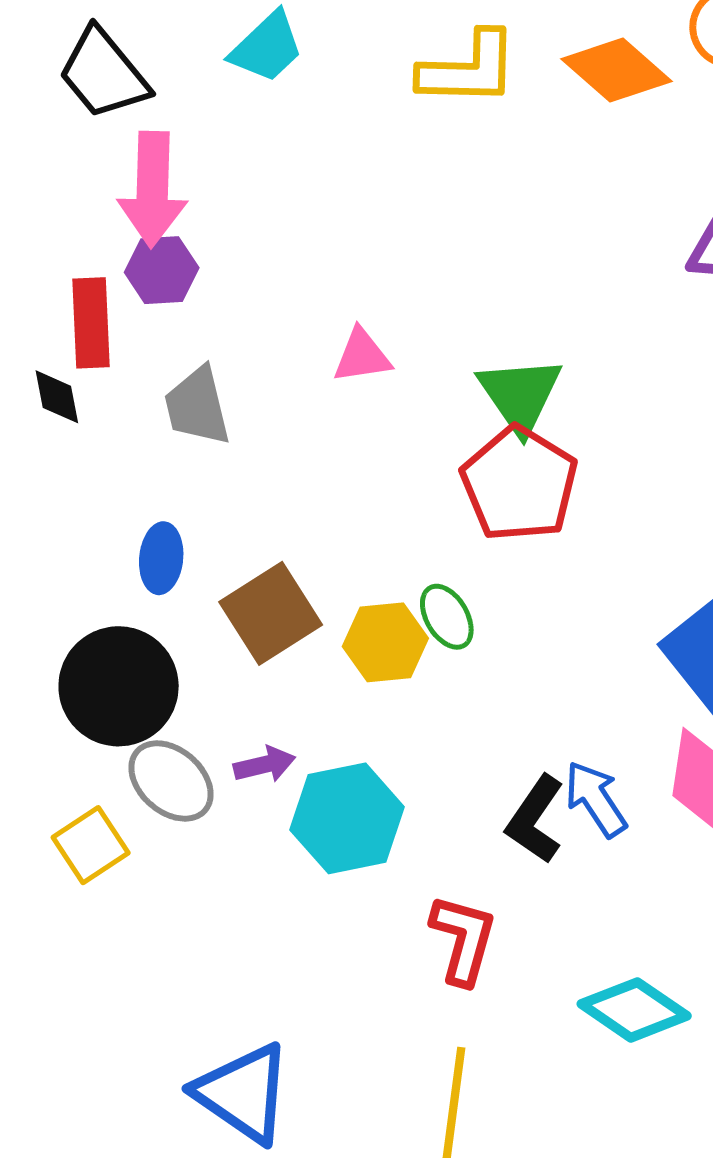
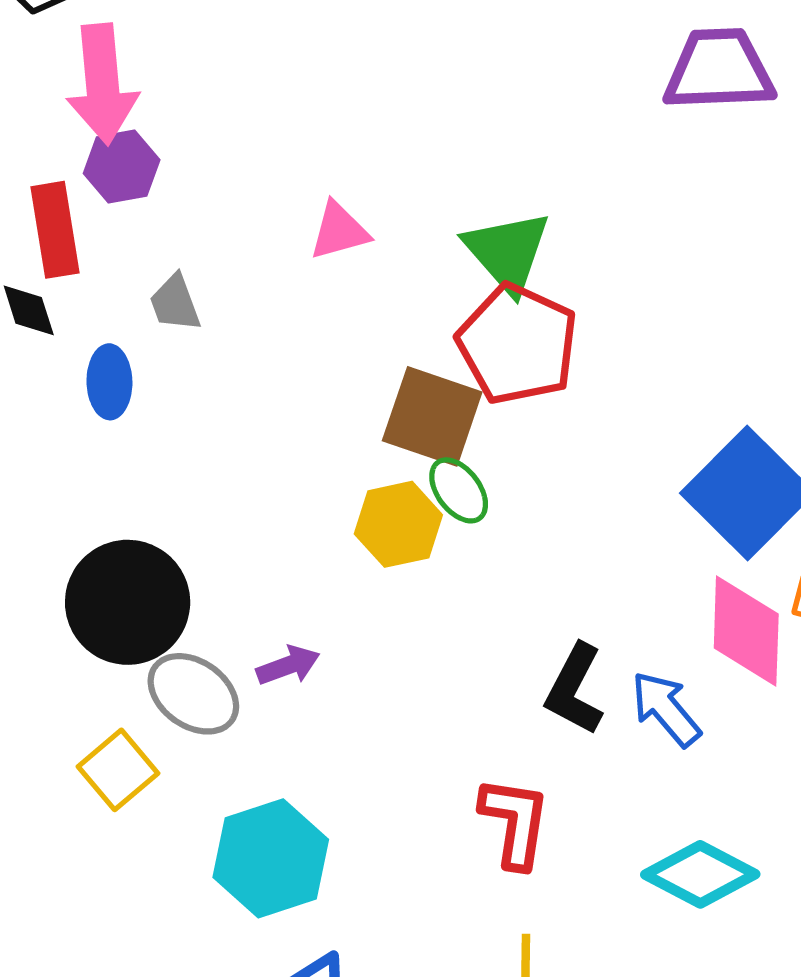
gray trapezoid: (197, 406) -> (175, 303), size x0.7
blue ellipse: (161, 558) -> (109, 382), moved
brown square: (271, 613) -> (432, 416), moved, turned -32
blue arrow: (596, 799) -> (666, 709), moved
cyan hexagon: (347, 818) -> (271, 858), moved

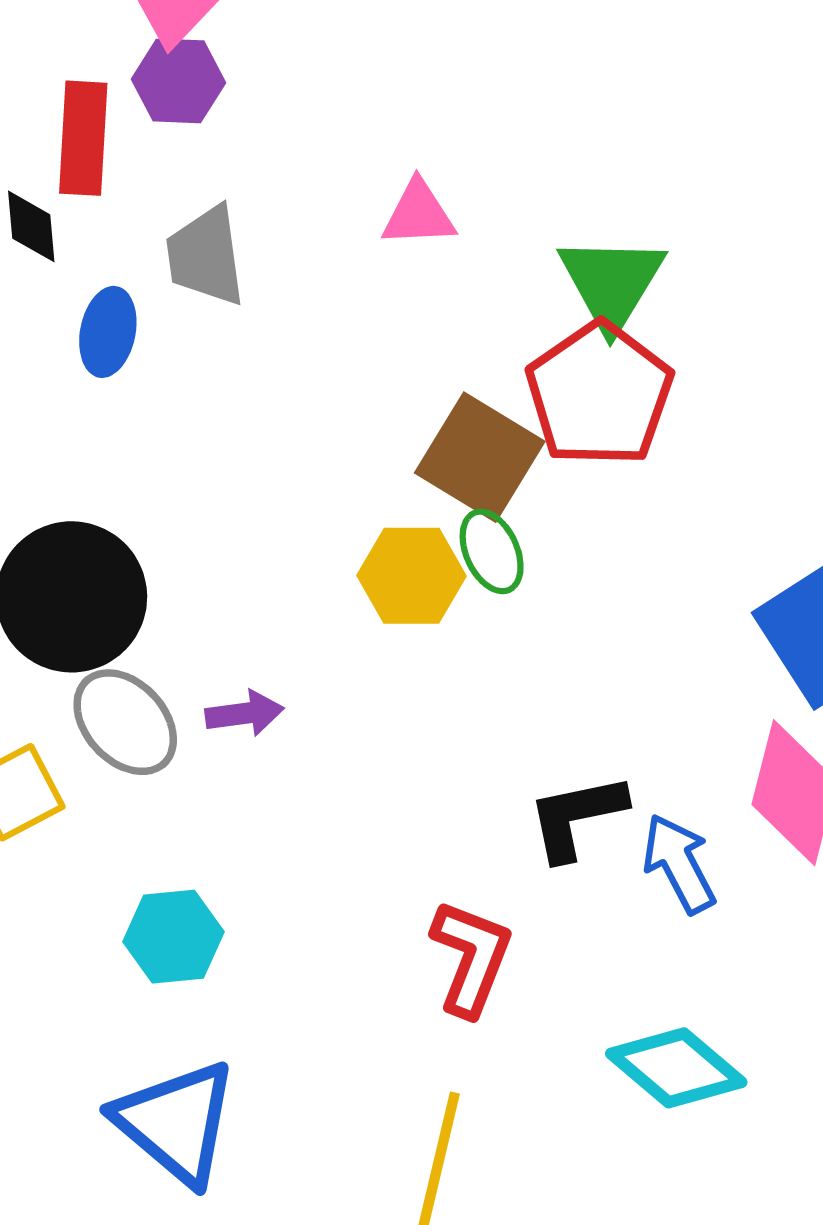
gray trapezoid: (175, 303) -> (206, 256), size x1.4
black L-shape: (575, 689) -> (576, 817), turned 38
cyan hexagon: (271, 858) -> (173, 937), size x0.7

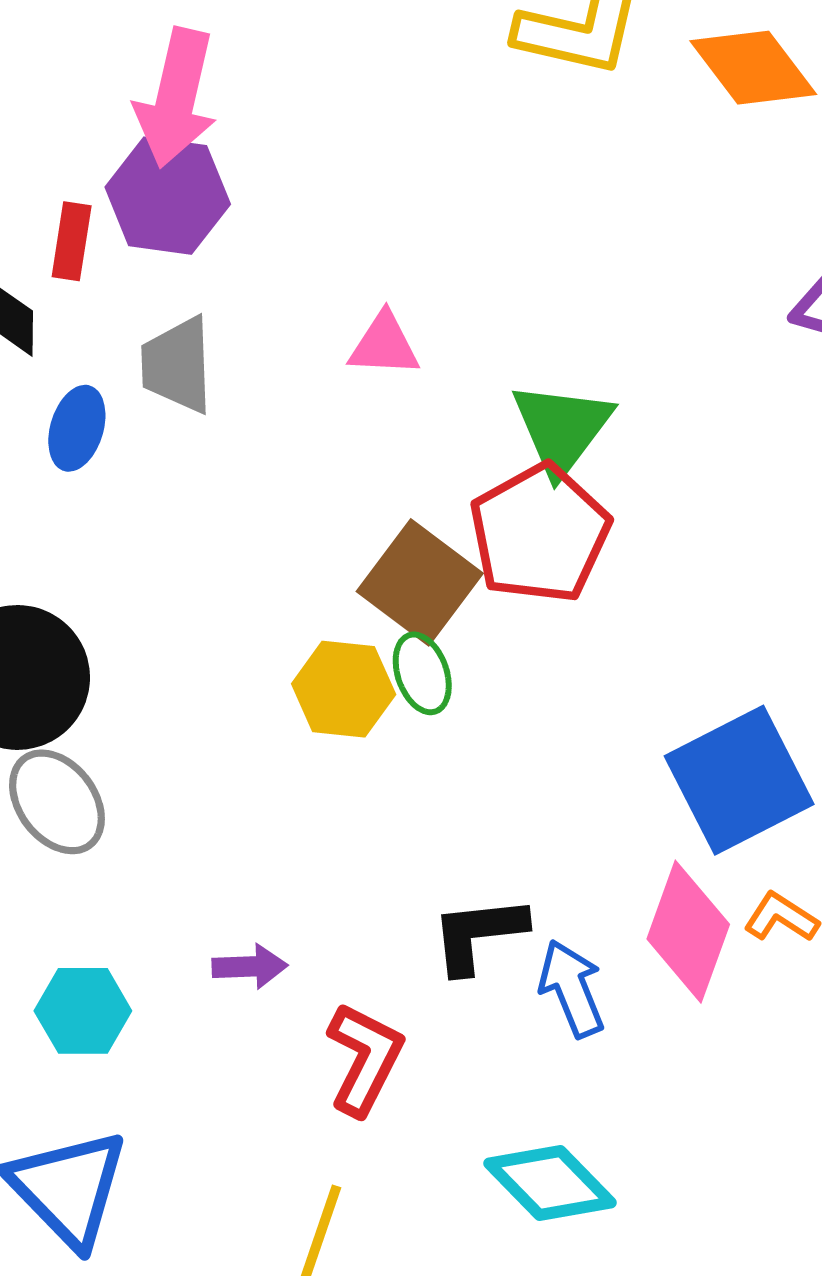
purple hexagon: (178, 81) -> (168, 196), size x1.4
red rectangle: (83, 138) -> (72, 241), size x0.7
purple arrow: (245, 713) -> (250, 967), moved

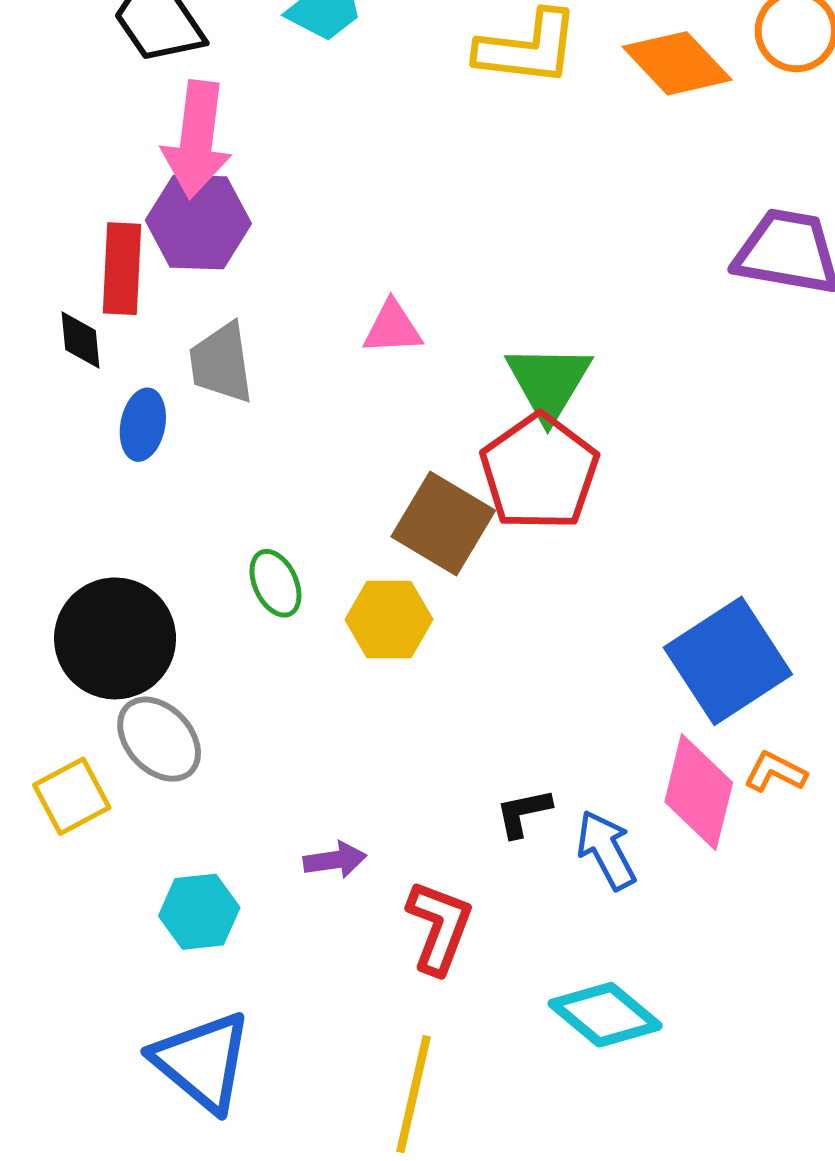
red rectangle: (72, 241) -> (122, 269), size x1.4
green ellipse: (422, 673) -> (275, 583), moved
black L-shape: (478, 934) -> (523, 813), size x0.7

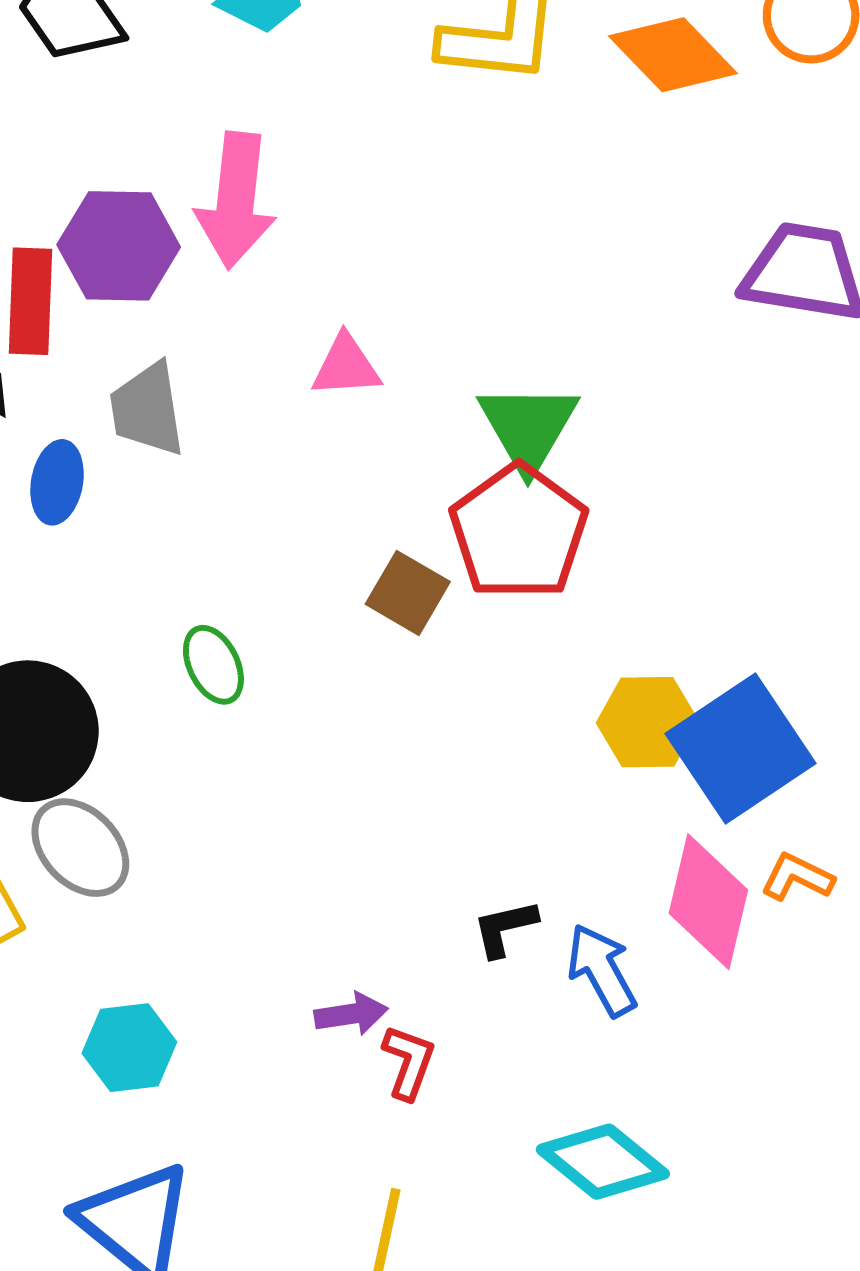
pink arrow: (197, 139) -> (236, 200), moved
brown square: (443, 523) -> (408, 593), size x0.7
yellow hexagon: (389, 619) -> (647, 722), moved
purple arrow: (335, 860) -> (351, 1014), moved
red L-shape: (439, 927) -> (409, 1062), size x0.7

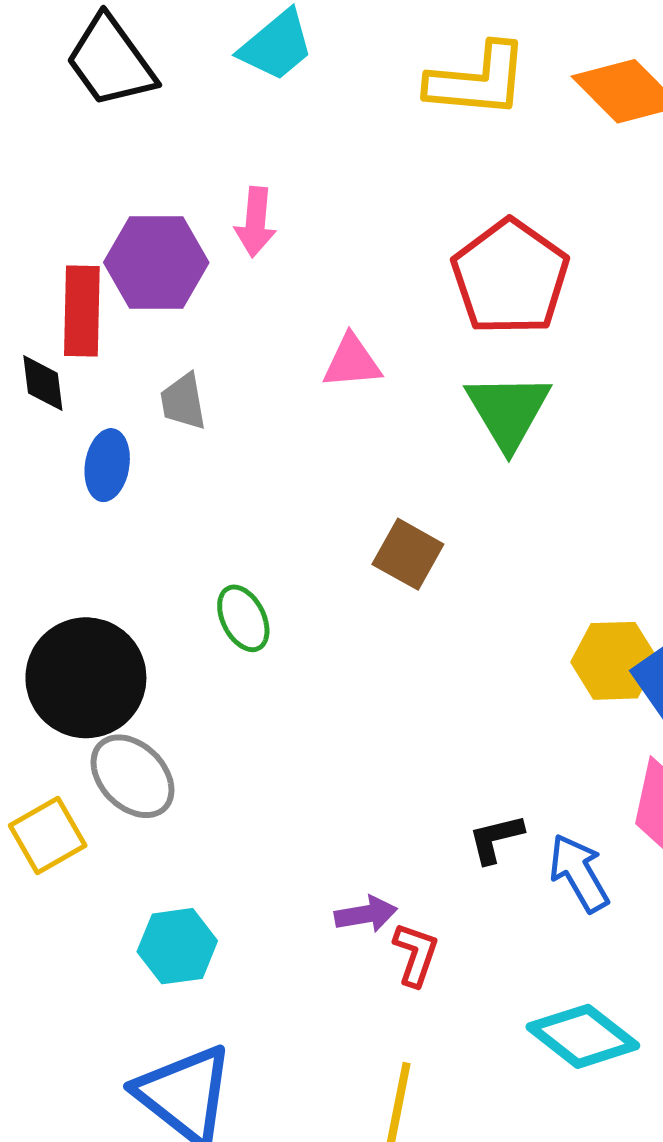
pink arrow: (236, 200) -> (256, 222), size x0.6
gray trapezoid: (147, 409) -> (183, 402), size x0.7
red pentagon: (519, 532) -> (510, 277), moved

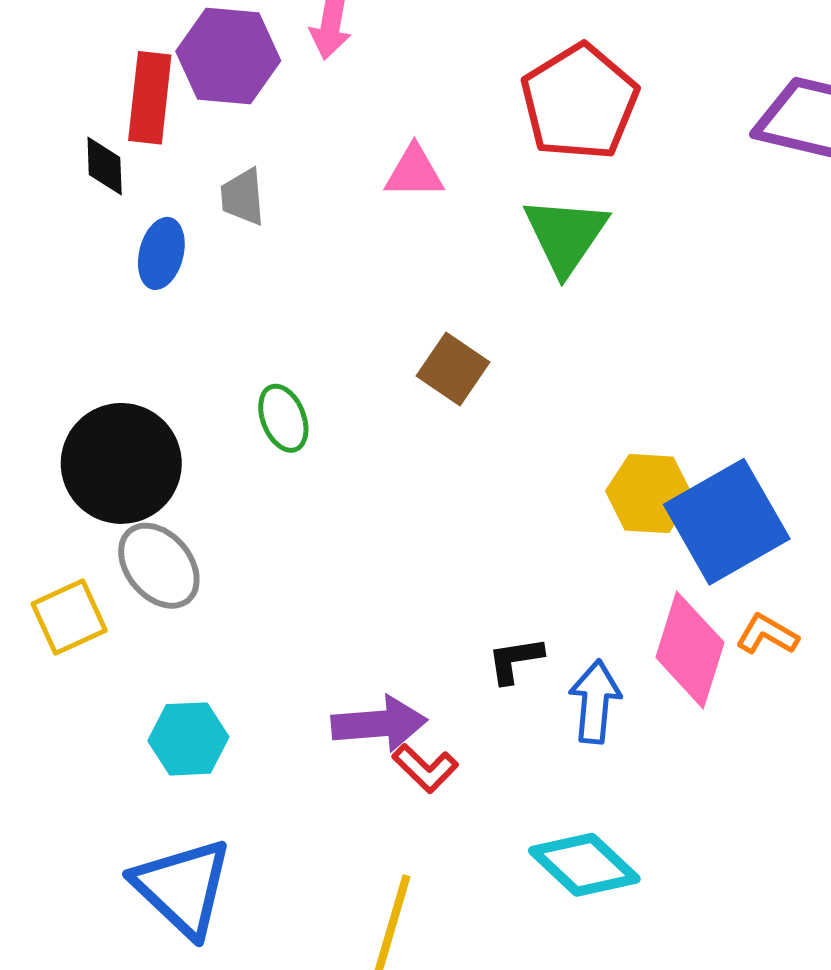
blue arrow: (579, 873) -> (595, 702), turned 30
purple arrow: (366, 914) -> (379, 724), size x1.5
red L-shape: (416, 954) -> (425, 768), turned 110

